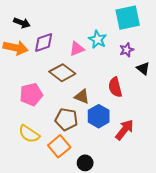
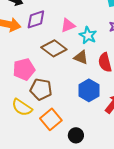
cyan star: (98, 39) -> (88, 35), moved
brown triangle: (82, 97) -> (81, 57), moved
brown pentagon: (66, 119) -> (41, 89), moved

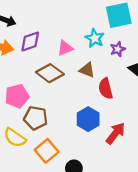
cyan star: (88, 35) -> (95, 38), moved
brown triangle: (81, 57) -> (87, 70), moved

